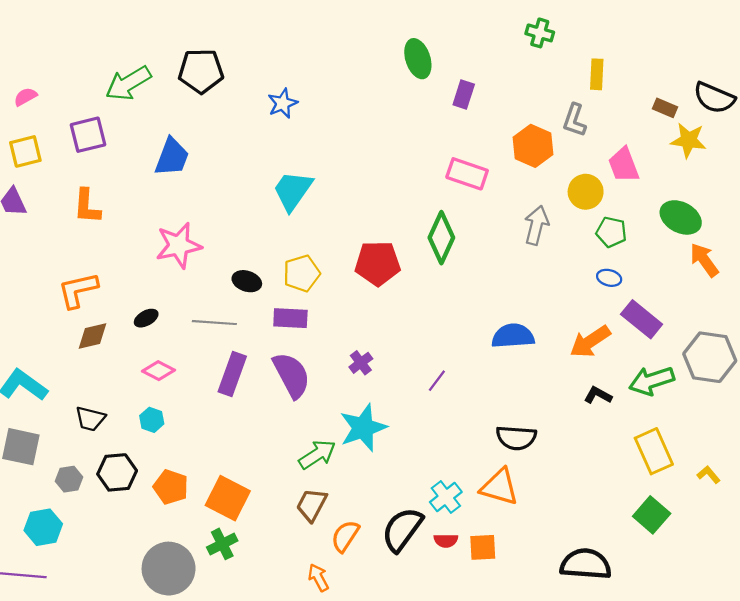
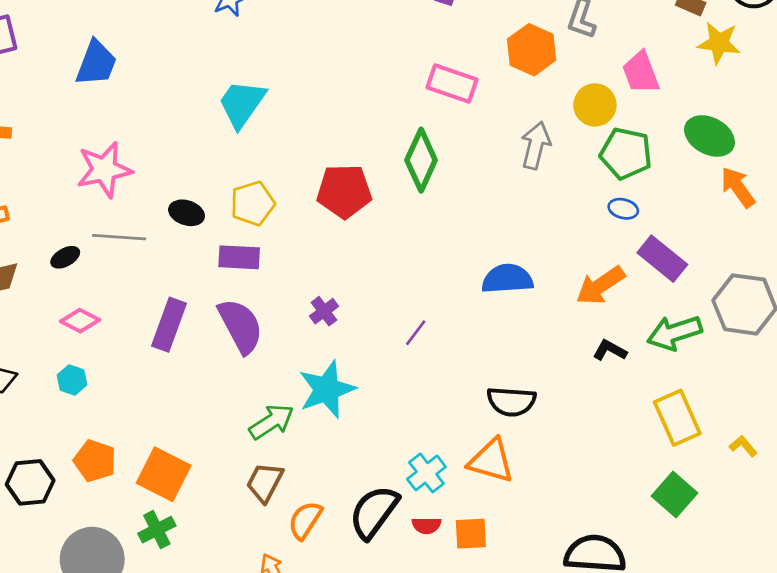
green pentagon: (611, 232) -> (626, 153), size x1.4
gray line: (214, 323) -> (119, 237), moved
black hexagon: (117, 472) -> (30, 482), moved

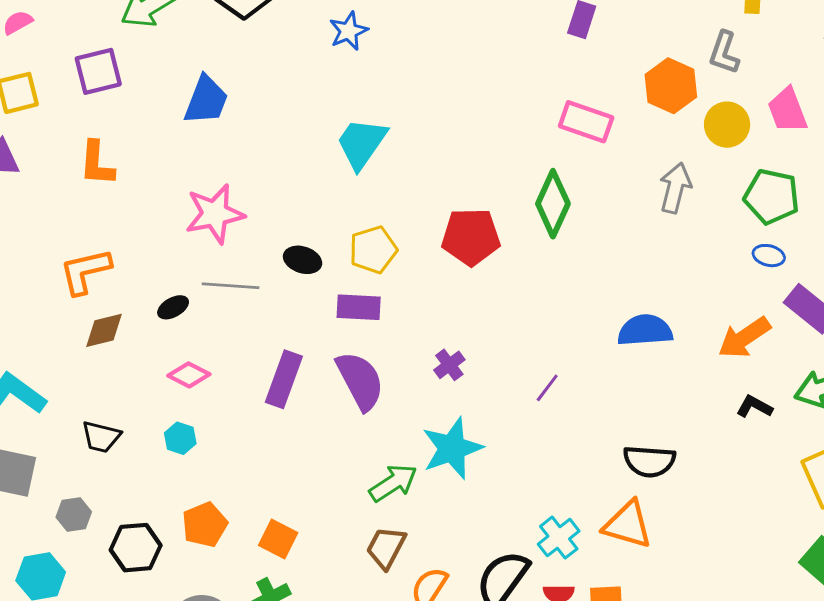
yellow circle: (595, 105) -> (727, 125), moved
orange pentagon: (95, 461) -> (205, 525), turned 30
orange square: (164, 474) -> (278, 539), size x0.7

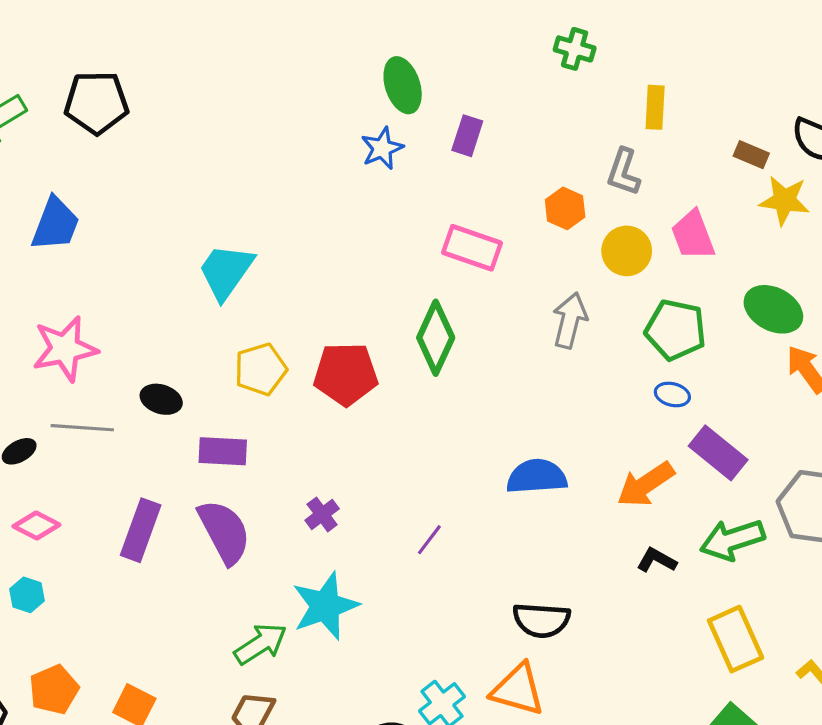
blue star: (349, 31) -> (382, 148), moved
orange hexagon: (671, 86) -> (565, 208), size x0.7
yellow pentagon: (373, 250) -> (261, 369), moved

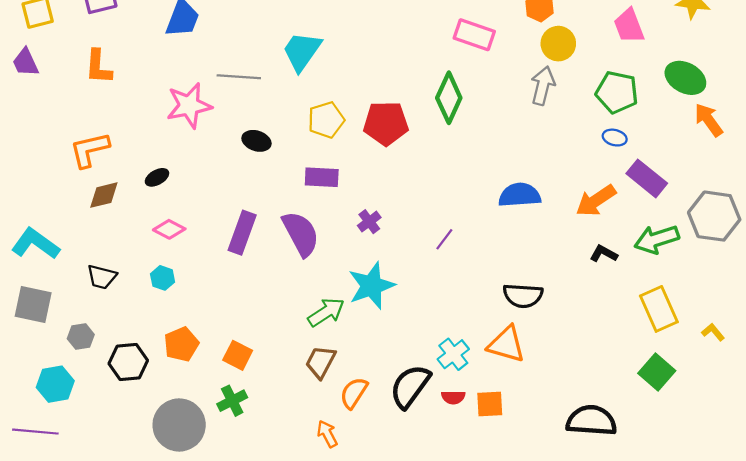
yellow circle: (627, 251) -> (558, 44), moved
gray line: (82, 428) -> (239, 77), moved
purple rectangle: (223, 451) -> (322, 177), moved

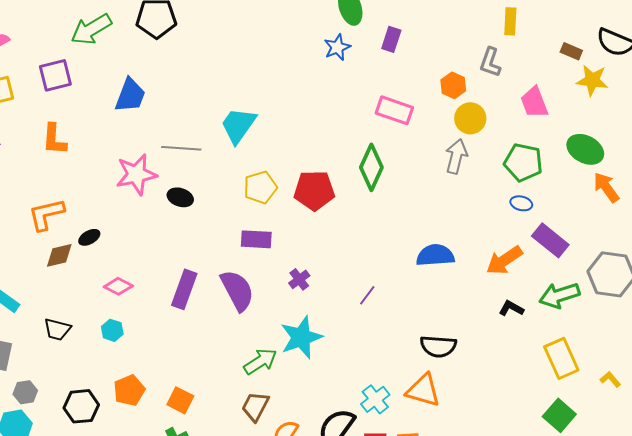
black ellipse: (256, 141) -> (180, 197), moved
black ellipse: (157, 177) -> (89, 237), moved
gray hexagon: (81, 337) -> (25, 392), moved

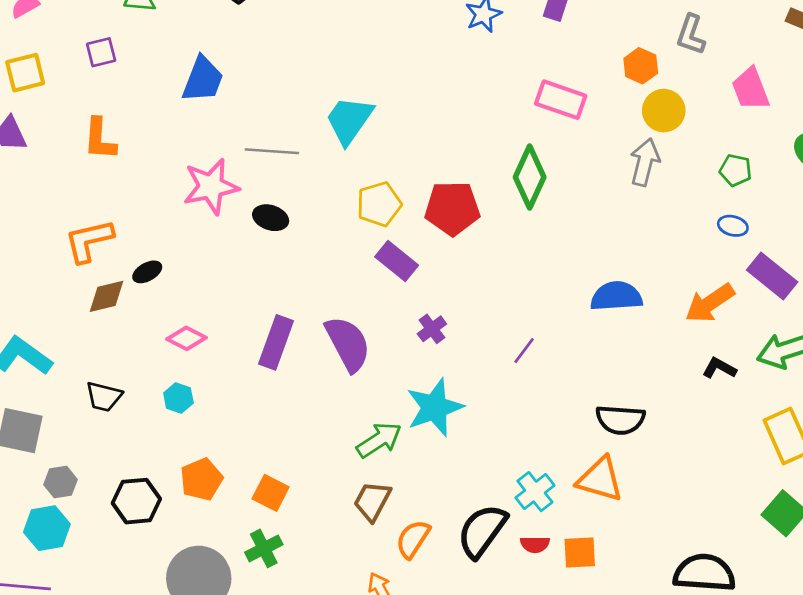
purple square: (55, 75) -> (101, 52), size x0.7
green pentagon: (523, 162) -> (736, 170), size x0.6
purple rectangle: (256, 239) -> (397, 261), moved, turned 36

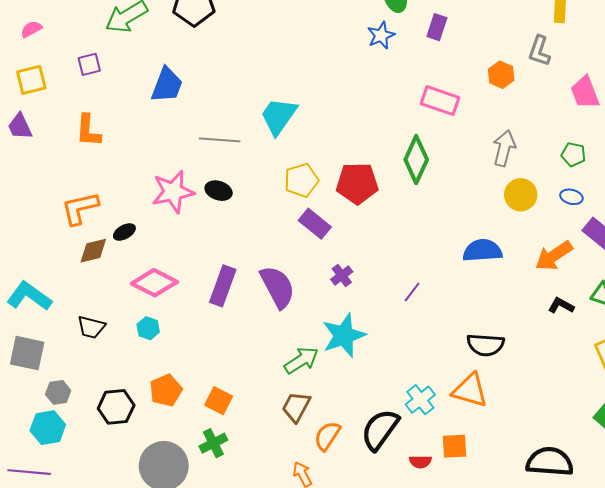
yellow circle: (664, 111) -> (521, 195), moved
pink star: (211, 186) -> (173, 192), moved
pink diamond: (187, 338) -> (154, 283), size x1.5
red semicircle: (535, 544) -> (420, 462), moved

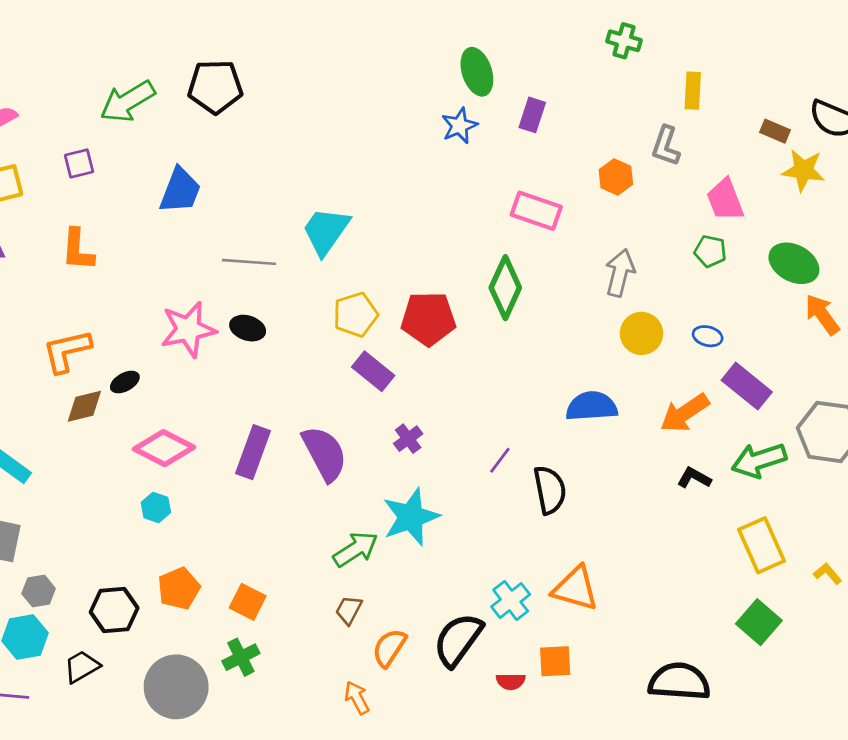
green pentagon: (573, 154) -> (710, 251), moved
black trapezoid: (91, 327) -> (82, 667), moved, turned 136
black semicircle: (486, 345) -> (550, 490), moved, turned -105
brown trapezoid: (296, 407) -> (349, 610), size x0.7

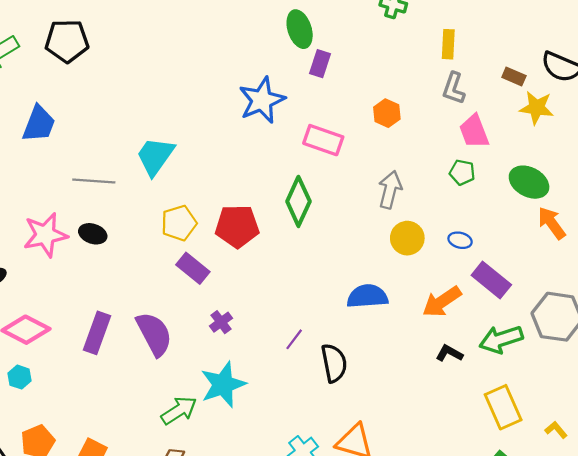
green ellipse: (477, 72) -> (300, 29), moved
blue star: (459, 126) -> (262, 100), moved, size x1.6
gray L-shape: (666, 146) -> (454, 88), moved

